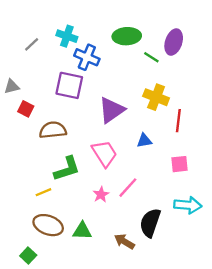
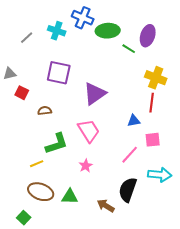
blue cross: (87, 57) -> (83, 18), moved
yellow cross: (156, 97) -> (156, 78), moved
brown semicircle: (53, 130) -> (45, 111), size x0.6
blue triangle: (144, 141) -> (134, 121), moved
pink line: (128, 188) -> (130, 155), moved

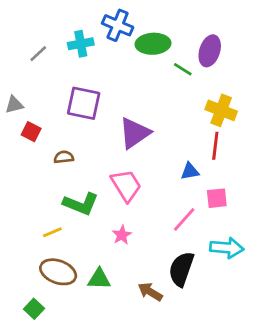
cyan cross: (57, 31) -> (81, 44), turned -30
green L-shape: (57, 144) -> (81, 204), turned 40

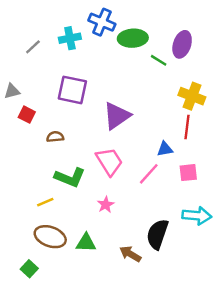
pink line: (184, 219) -> (149, 174), moved

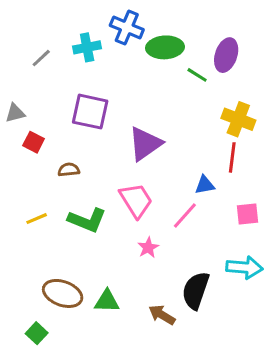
pink square: (188, 173) -> (248, 214), moved
yellow line: (45, 202) -> (37, 219), moved
pink star: (106, 205) -> (148, 248), moved

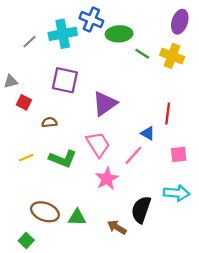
cyan cross: (87, 47) -> (63, 34), size x1.4
purple ellipse: (226, 55) -> (180, 22), moved
yellow cross: (238, 119) -> (172, 56), moved
blue triangle: (205, 185) -> (148, 133), turned 40
pink star: (148, 248) -> (107, 179), size x1.5

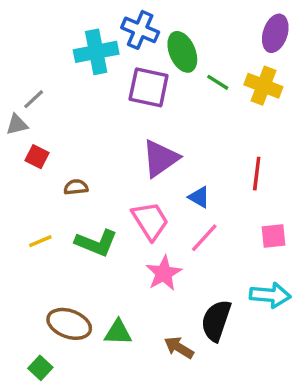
green ellipse: (119, 34) -> (182, 52), turned 70
gray line: (29, 42) -> (34, 99), moved
purple square: (65, 80) -> (149, 87), moved
blue triangle: (148, 133) -> (199, 197), moved

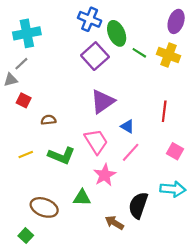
cyan cross: (96, 52) -> (27, 33), moved
purple square: (149, 87) -> (95, 56), turned 36
pink square: (274, 236) -> (175, 151), turned 35
green triangle: (118, 332) -> (82, 198), moved

